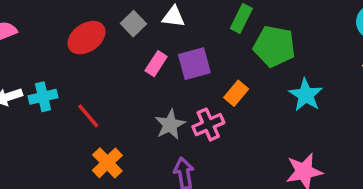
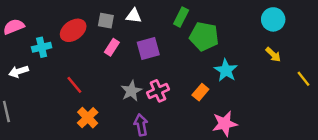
gray square: (133, 24) -> (106, 21), turned -35
pink rectangle: (156, 64) -> (112, 47), moved
orange rectangle: (236, 93) -> (200, 92), moved
cyan cross: (43, 97) -> (42, 47), moved

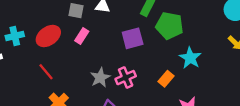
red ellipse: (73, 30) -> (48, 36), moved
purple square: (148, 48) -> (133, 38), moved

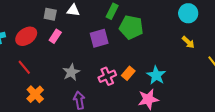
cyan star: (190, 58) -> (156, 75), moved
pink cross: (126, 78) -> (107, 76), moved

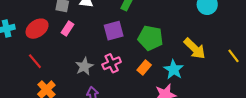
green pentagon: (131, 27) -> (150, 38), moved
yellow arrow: (188, 42) -> (195, 49), moved, size x1.6
pink cross: (107, 76) -> (112, 63), moved

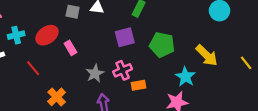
pink rectangle: (67, 29) -> (70, 48), moved, turned -64
red line: (35, 61) -> (33, 68), moved
orange rectangle: (144, 67) -> (139, 85), moved, turned 40

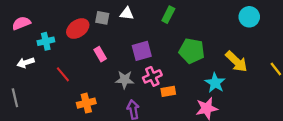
red ellipse: (47, 35) -> (78, 29), moved
purple square: (125, 37) -> (142, 51), moved
gray star: (95, 73) -> (125, 80), turned 30
orange cross: (57, 97) -> (86, 103), turned 30

